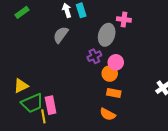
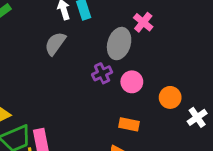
pink cross: (124, 20) -> (143, 22), turned 32
orange circle: (110, 74) -> (170, 97), moved

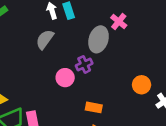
pink circle: (132, 82) -> (65, 78), moved
orange rectangle: (129, 124) -> (94, 107), moved

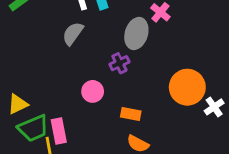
pink circle: (65, 78) -> (93, 91), moved
orange circle: (142, 85) -> (187, 87), size x1.6

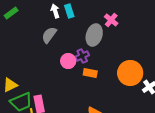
pink circle: (93, 91) -> (68, 61), moved
orange rectangle: (131, 114) -> (90, 73), moved

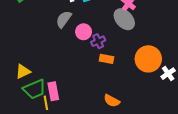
gray ellipse: (94, 35) -> (124, 19), moved, turned -60
pink circle: (68, 61) -> (84, 32), moved

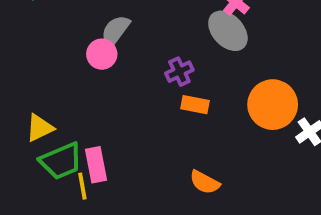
pink circle: (84, 32) -> (102, 54), moved

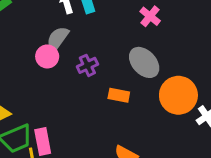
gray ellipse: (228, 31) -> (144, 62), moved
purple cross: (179, 72) -> (87, 65), moved

